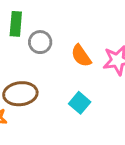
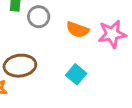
orange semicircle: (81, 56) -> (78, 30), turned -35

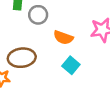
orange semicircle: (78, 30) -> (63, 38), moved

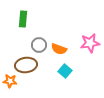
gray circle: (38, 15) -> (39, 45), moved

